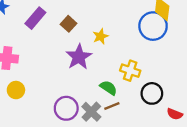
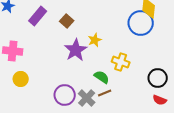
yellow star: (100, 36) -> (95, 40), moved
black circle: (152, 93) -> (158, 78), moved

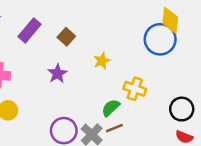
purple star: (76, 50) -> (57, 74), moved, size x0.7
green semicircle: (102, 77) -> (111, 108), turned -77

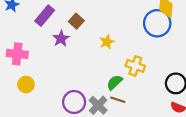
purple star: (57, 74) -> (61, 39), moved
brown line: (114, 128) -> (118, 100), turned 40

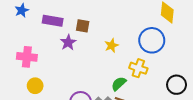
purple rectangle: (45, 16) -> (53, 21), turned 60
brown square: (76, 21) -> (83, 26), turned -32
blue circle: (157, 23) -> (152, 40), moved

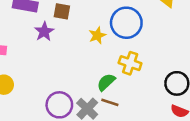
blue circle: (152, 40) -> (126, 23), moved

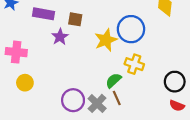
yellow star: (97, 35) -> (106, 40), size x1.5
brown line: (110, 102) -> (117, 98), turned 48

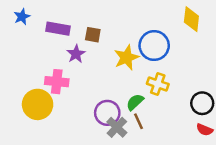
pink cross: (16, 52) -> (57, 82), moved
yellow circle: (25, 83) -> (38, 104), size x1.6
purple circle: (73, 100) -> (107, 113), moved

